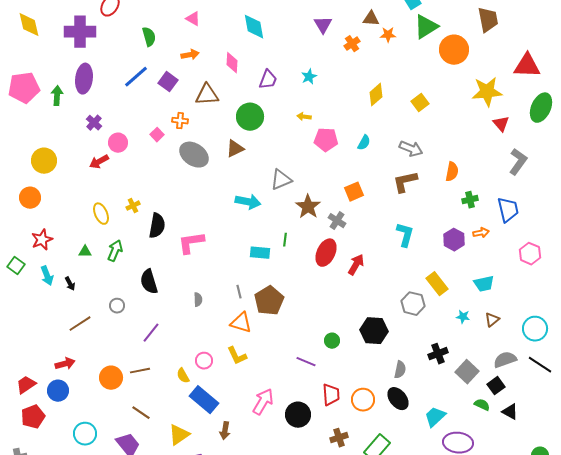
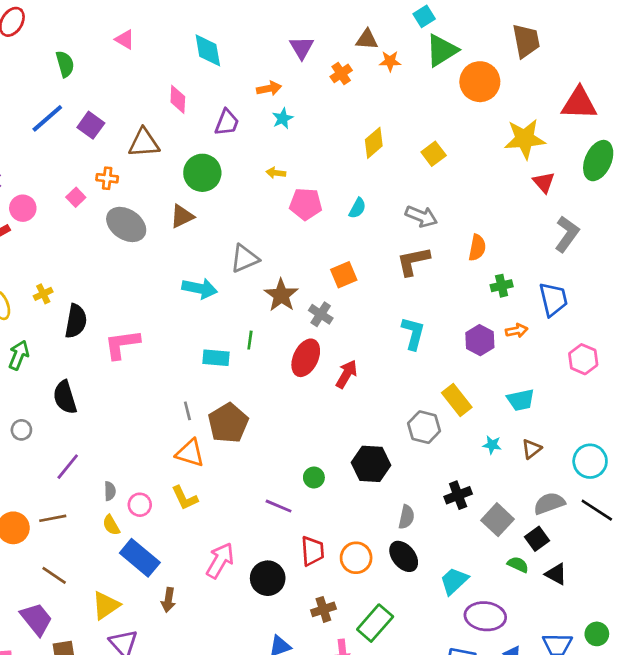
orange arrow: (190, 55) -> (269, 88), moved
gray semicircle: (198, 300) -> (110, 491), moved

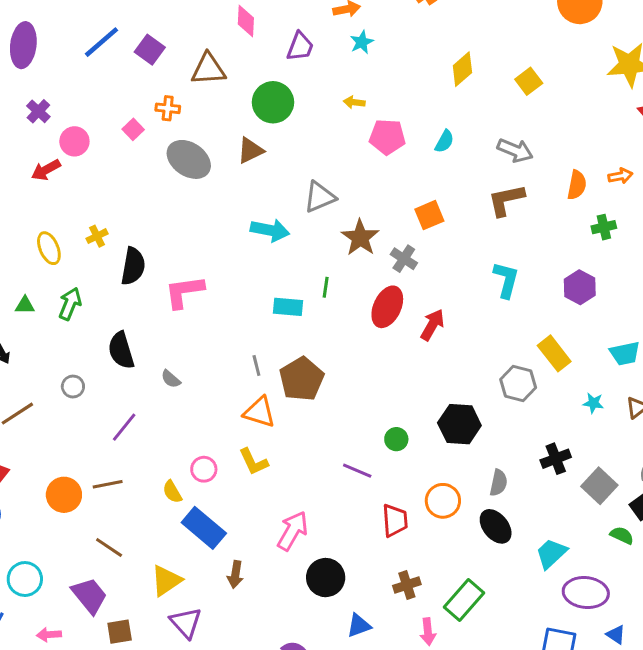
orange arrow: (517, 331) -> (620, 176), moved
gray semicircle: (110, 491) -> (171, 379), moved, turned 132
orange circle: (356, 558) -> (443, 501), moved
black circle: (268, 578) -> (326, 578), moved

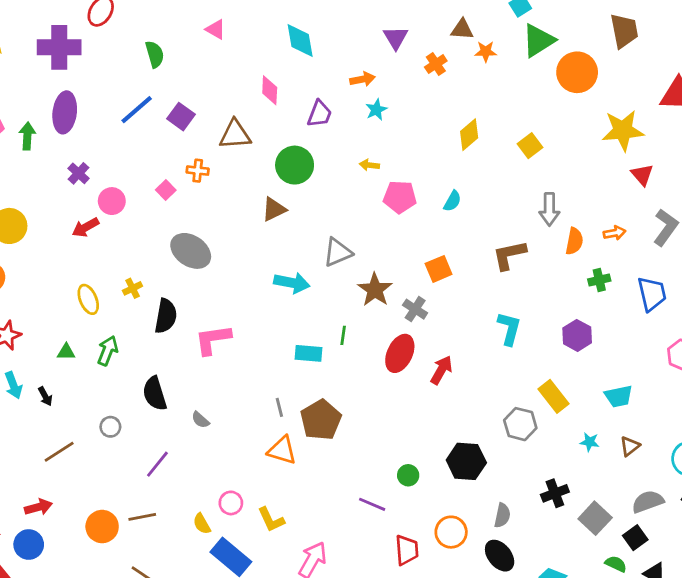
gray arrow: (515, 150) -> (549, 209), moved, turned 68
gray ellipse: (189, 159) -> (191, 251), moved
yellow L-shape: (253, 462) -> (271, 520), moved

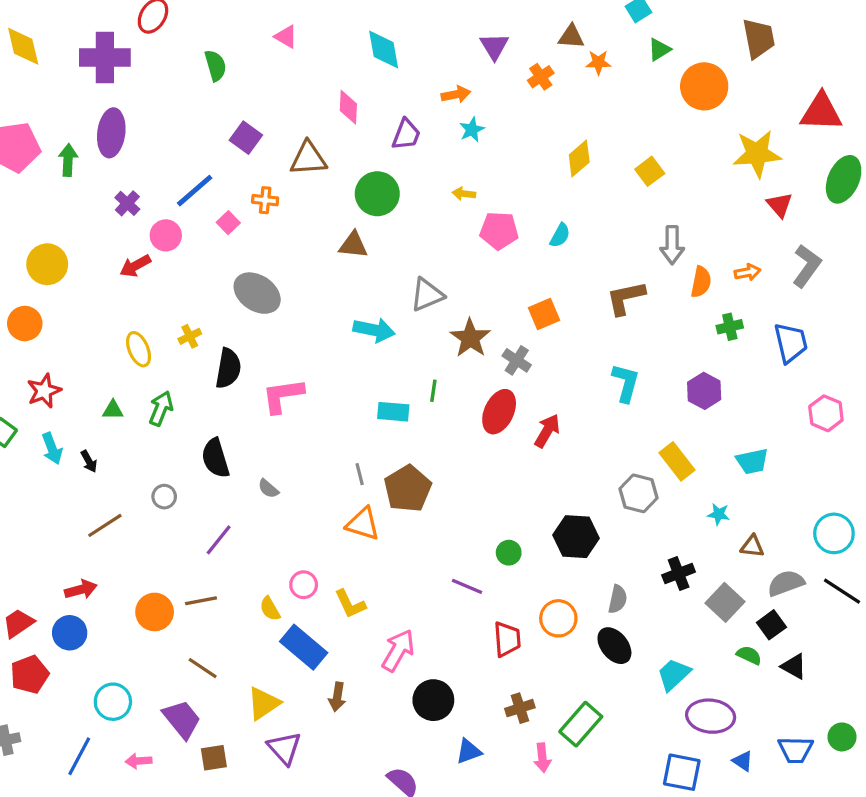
green triangle: (538, 40) -> (659, 50), size x0.6
blue line: (137, 110) -> (195, 191), moved
brown triangle: (274, 209) -> (353, 245), turned 32
brown triangle: (630, 446) -> (752, 546), moved, turned 45

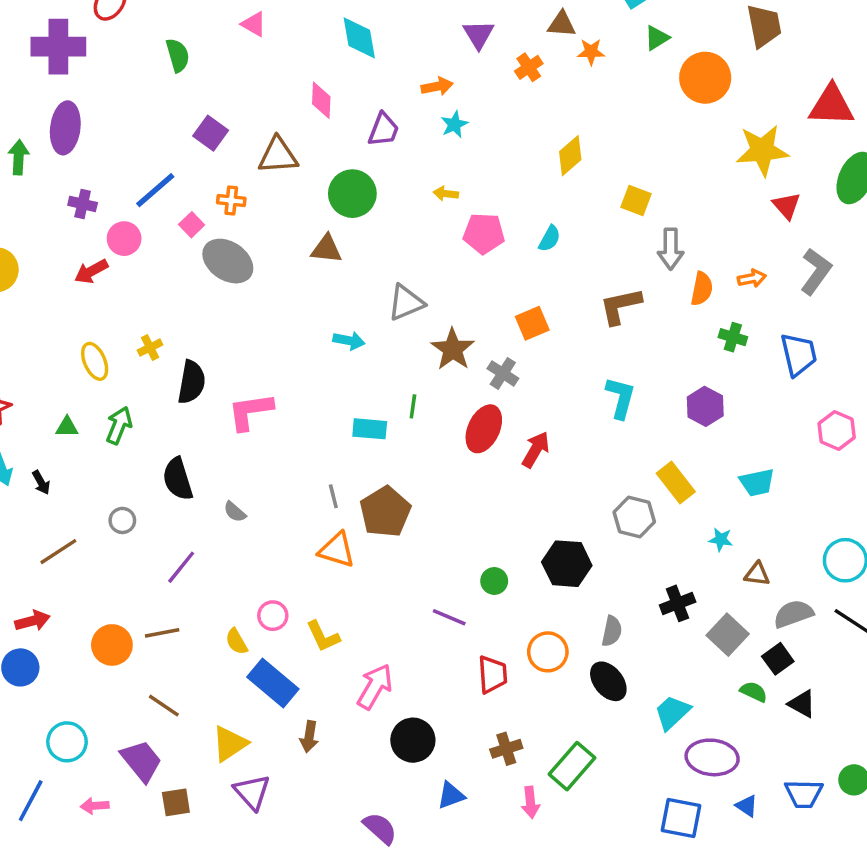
yellow square: (650, 171) -> (636, 201), moved, turned -32
purple cross: (127, 203) -> (83, 204), turned -30
gray ellipse: (257, 293) -> (228, 261), moved
green cross: (730, 327) -> (733, 337), turned 30
cyan arrow: (374, 330) -> (349, 341), size x0.7

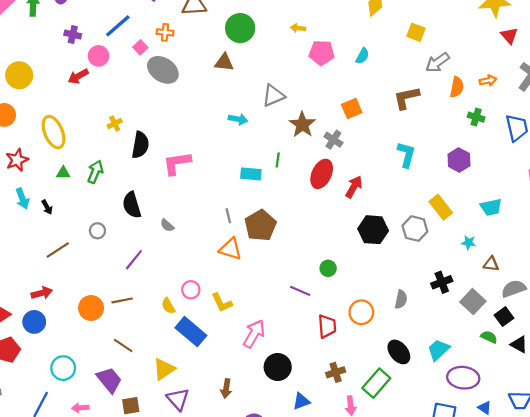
gray arrow: (671, 249) -> (437, 62), turned 55
yellow ellipse: (95, 361) -> (53, 132), moved, size x1.4
black hexagon: (567, 564) -> (373, 230), moved
black ellipse: (608, 681) -> (399, 352), moved
brown arrow: (309, 737) -> (226, 388), moved

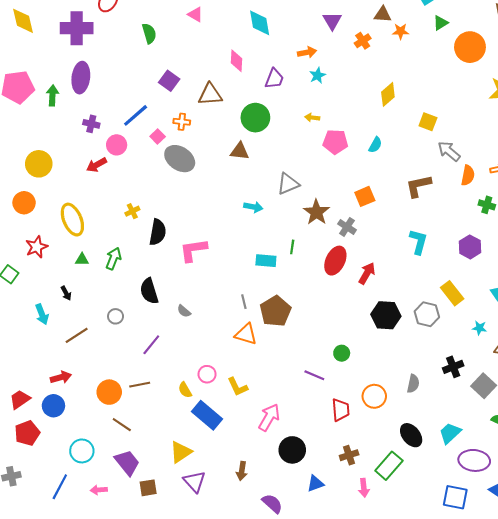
gray arrow: (437, 62) -> (449, 151), turned 75
cyan arrow: (22, 199) -> (42, 314), moved
brown line: (123, 346) -> (122, 425), moved

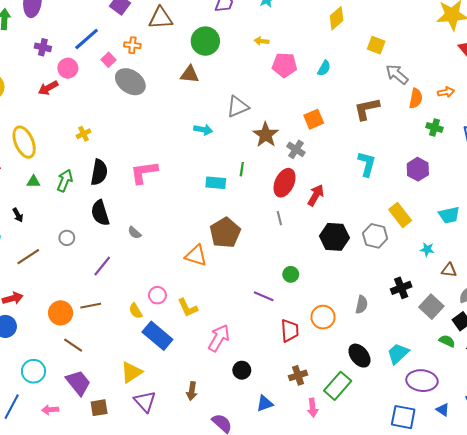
black semicircle: (158, 232) -> (99, 172), moved
gray line: (244, 302) -> (279, 218), moved
black circle: (292, 450) -> (242, 370), size x0.7

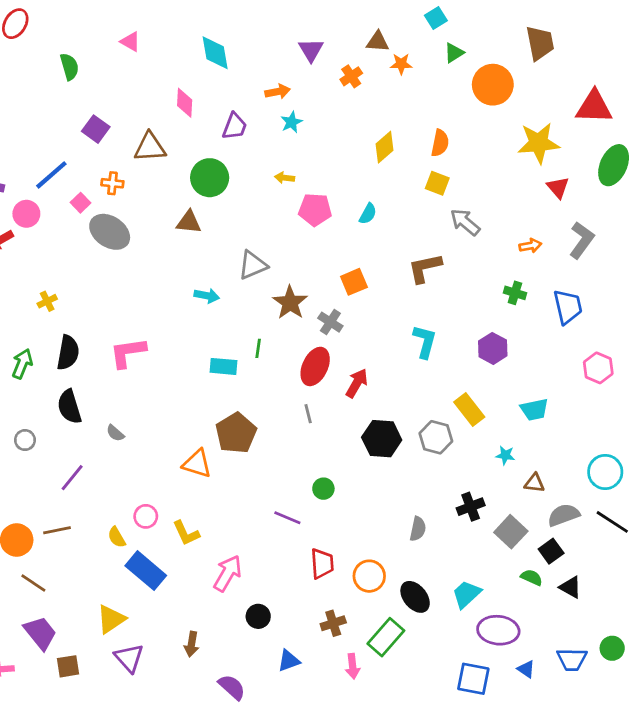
orange semicircle: (416, 98) -> (440, 143), moved
orange circle: (323, 317) -> (369, 576), moved

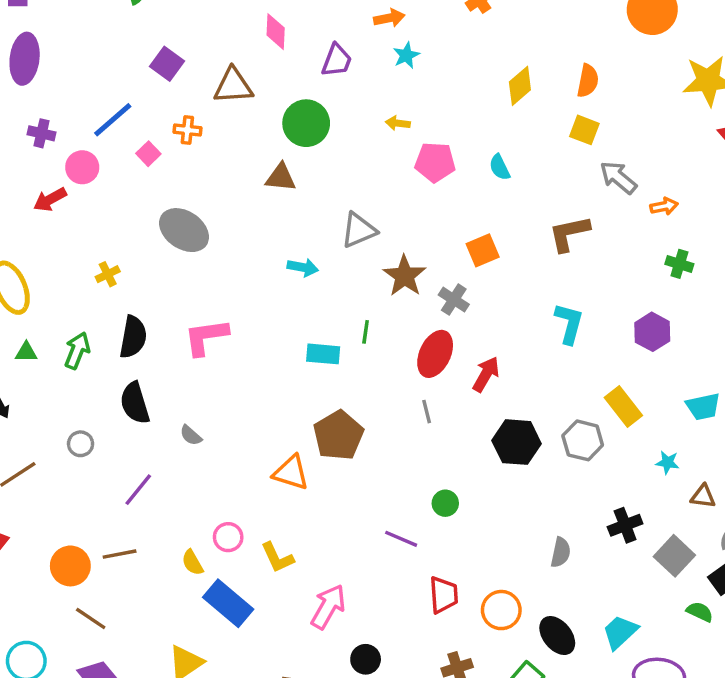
cyan semicircle: (368, 214) -> (500, 167), turned 125
gray ellipse: (110, 232) -> (184, 230), moved
orange arrow: (530, 246) -> (664, 206), moved

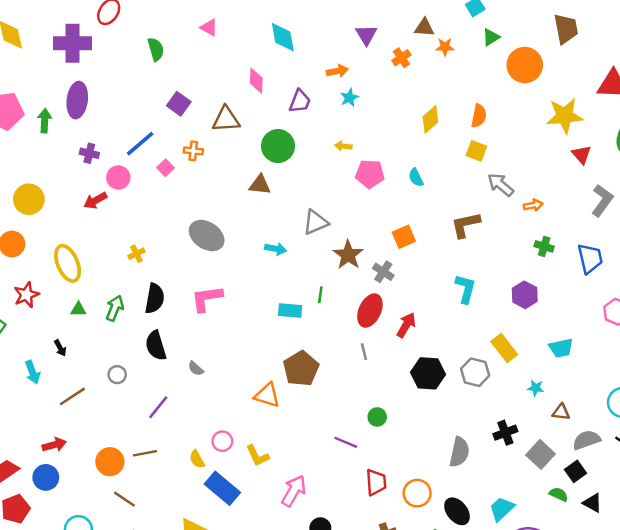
gray ellipse: (184, 230) -> (207, 236), moved
gray semicircle: (561, 552) -> (459, 452), size x1.4

